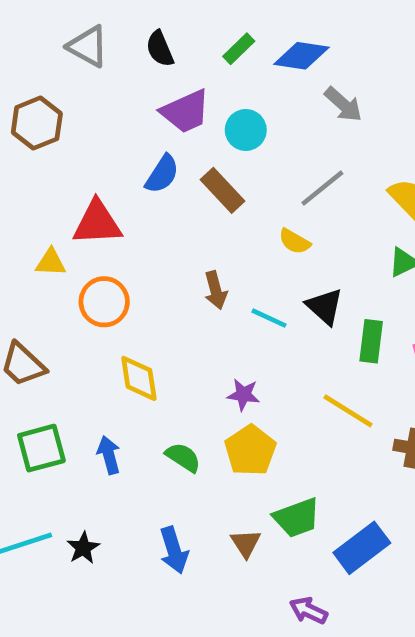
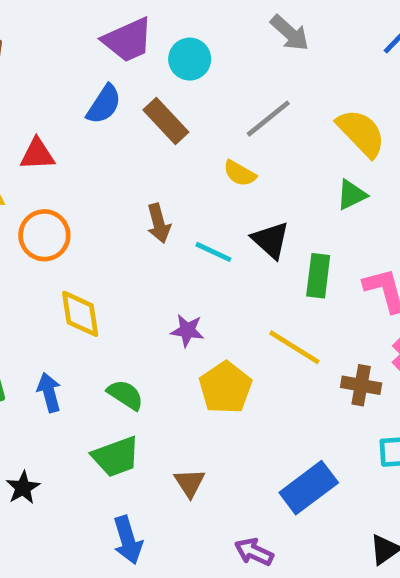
red triangle: (97, 223) -> (37, 154), size x0.7
yellow pentagon: (250, 450) -> (225, 388), moved
green trapezoid: (297, 518) -> (116, 457), moved
blue arrow: (174, 550) -> (128, 540), moved

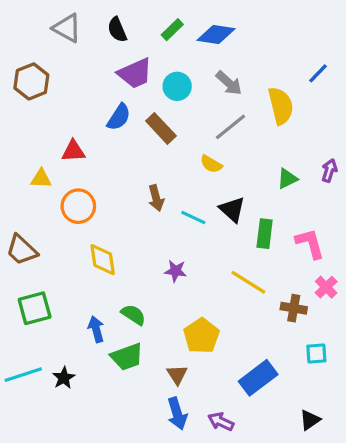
gray arrow: (290, 33) -> (229, 83), moved
yellow semicircle: (361, 133) -> (281, 106), moved, turned 30
yellow pentagon: (225, 388) -> (201, 336), moved
blue arrow: (49, 392) -> (96, 329), moved
blue arrow: (128, 540) -> (177, 413), moved

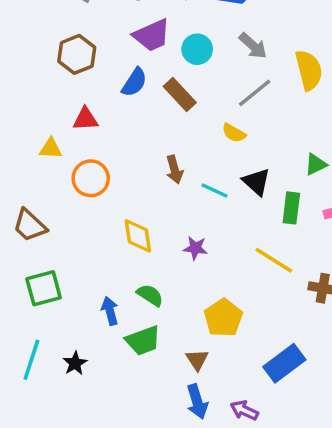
brown hexagon: (31, 81) -> (77, 54), moved
green triangle: (287, 179) -> (316, 164), moved
yellow diamond: (103, 260) -> (138, 236), moved
cyan line: (23, 375) -> (31, 360), turned -54

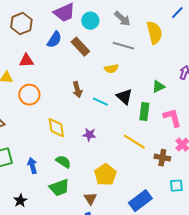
gray line: (255, 93) -> (123, 46), turned 55
yellow semicircle: (234, 133) -> (111, 69), turned -40
blue arrow: (110, 311) -> (32, 166), moved

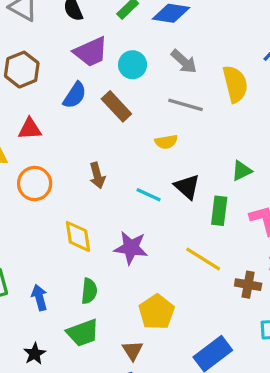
brown arrow: (77, 90) -> (97, 175), moved
purple star: (89, 135) -> (131, 248), size x1.5
green semicircle: (63, 162) -> (89, 291), turned 63
black star: (20, 201) -> (35, 354), moved

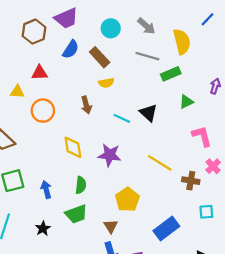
purple trapezoid: (91, 52) -> (66, 18), moved
yellow semicircle: (166, 142) -> (106, 83), moved
green rectangle: (219, 211) -> (171, 74), moved, turned 60

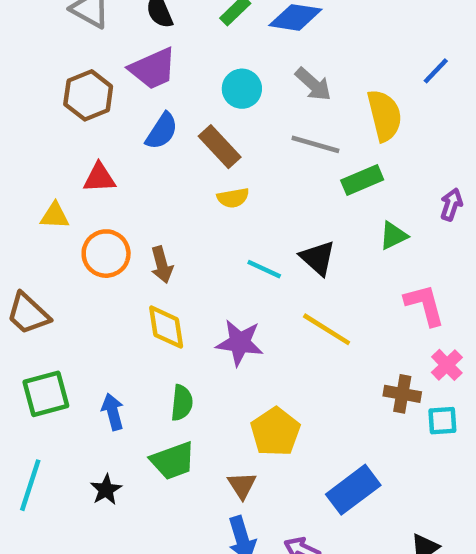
brown arrow: (86, 105) -> (162, 265), moved
yellow line: (160, 163) -> (327, 329), moved
cyan square: (206, 212) -> (442, 421), moved

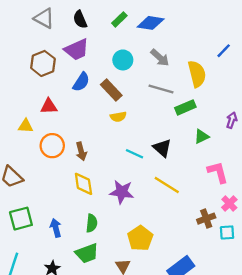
brown cross: (402, 394) -> (206, 219), turned -30

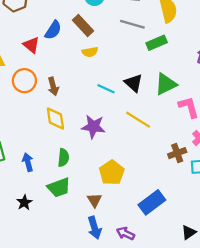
blue semicircle: (81, 82) -> (53, 30), moved
red triangle: (49, 106) -> (31, 45), moved, turned 42
green triangle: (202, 136) -> (166, 84), moved, size x1.5

